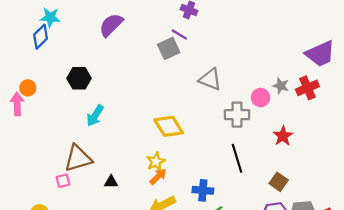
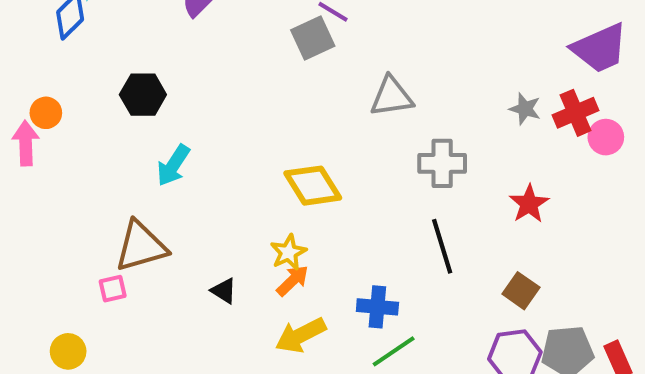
gray triangle: (210, 79) -> (392, 97), turned -30
pink circle: (260, 97) -> (606, 137), moved
black triangle: (111, 182) -> (224, 291), moved, turned 32

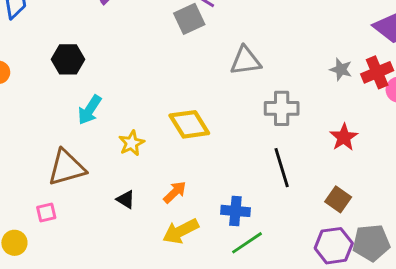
yellow star: (288, 252) -> (131, 143), moved
pink square: (113, 289) -> (46, 212), moved

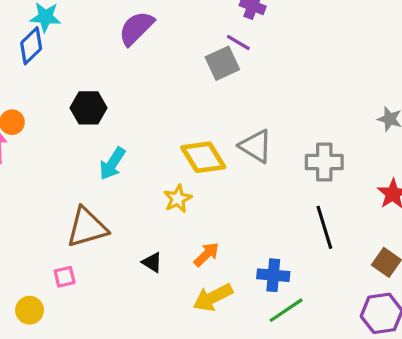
gray triangle: (246, 61) -> (256, 146), moved, turned 40
yellow diamond: (189, 124) -> (203, 157), moved
yellow star: (131, 143) -> (178, 199), moved

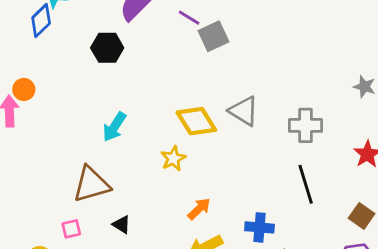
purple line: (238, 43) -> (189, 18), moved
black hexagon: (88, 108) -> (107, 48), moved
black triangle: (152, 262) -> (122, 225), moved

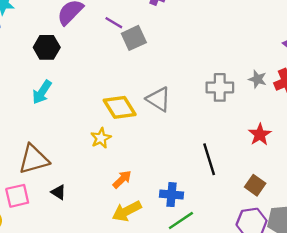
gray cross: (306, 125) -> (220, 87), moved
cyan arrow: (114, 127) -> (42, 92), moved
pink square: (71, 229) -> (17, 196), size x1.5

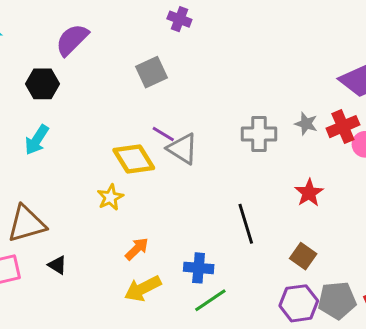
purple line: (114, 23) -> (163, 134), moved

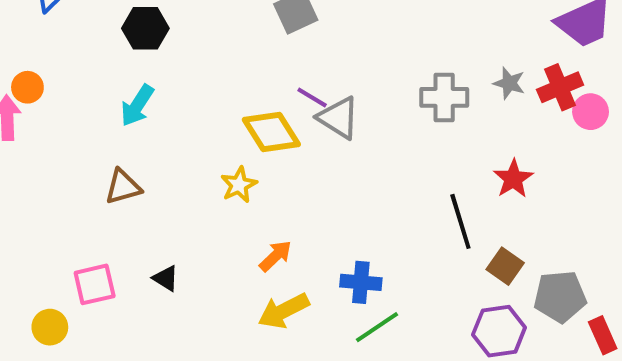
brown triangle: (26, 224) -> (123, 187), moved, size x0.7
black line: (246, 224) -> (460, 221), moved
gray pentagon: (337, 300) -> (560, 297), moved

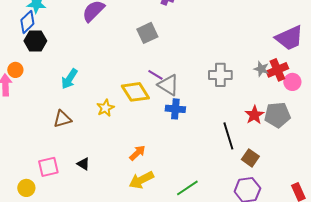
black hexagon: (145, 28) -> (35, 41), moved
gray star: (509, 83) -> (261, 69), moved
yellow star: (239, 185) -> (105, 108), moved
blue cross: (361, 282) -> (175, 109), moved
gray pentagon: (560, 297) -> (277, 115), moved

